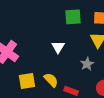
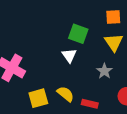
green square: (73, 17) -> (78, 34), moved, turned 30

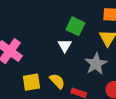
gray star: (104, 71) -> (96, 64), size x1.5

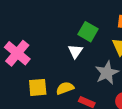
yellow semicircle: (57, 81) -> (65, 88), turned -70

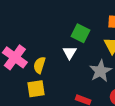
yellow semicircle: (65, 88) -> (39, 65), moved, turned -49

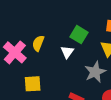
yellow semicircle: (39, 65) -> (38, 43), moved

